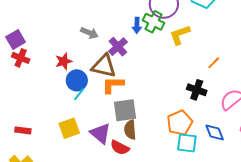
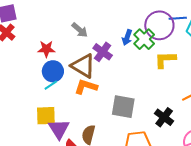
purple cross: (118, 47) -> (103, 52), turned -30
gray square: (125, 110) -> (123, 107), moved
yellow square: (69, 128) -> (46, 116), moved

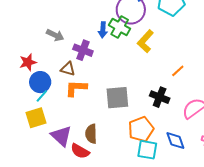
yellow L-shape: (165, 60) -> (145, 41), turned -30
brown triangle: (83, 66) -> (68, 69), size x0.6
yellow square: (46, 116) -> (36, 118), moved

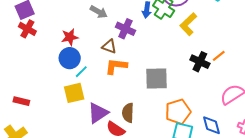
blue circle: (40, 82) -> (70, 58), moved
black cross: (160, 97) -> (200, 62), moved
purple triangle: (61, 136) -> (98, 113), turned 40

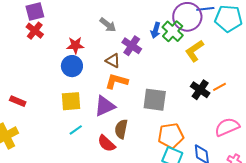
cyan line: (81, 72) -> (76, 130), moved
purple triangle: (98, 113) -> (105, 106), moved

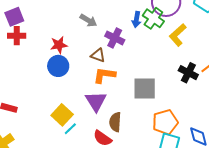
red cross: (35, 31) -> (17, 36), turned -30
yellow square: (71, 101) -> (62, 115), moved, turned -35
purple triangle: (105, 106) -> (96, 101), turned -30

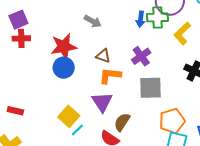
green cross: (153, 18) -> (158, 17), turned -35
purple cross: (115, 38) -> (141, 56), moved, turned 30
red star: (59, 45) -> (64, 47), size x1.5
brown semicircle: (115, 122) -> (122, 122), turned 30

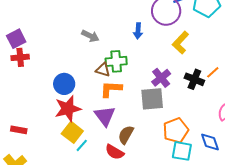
green cross: (158, 17) -> (116, 61), moved
red star: (64, 47) -> (68, 109), moved
purple cross: (141, 56) -> (161, 78), moved

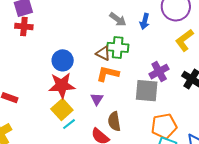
gray arrow: (90, 36) -> (118, 19), moved
purple triangle: (105, 116) -> (97, 99), size x0.6
brown semicircle: (126, 135) -> (114, 121), turned -48

